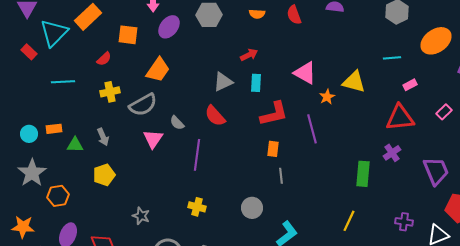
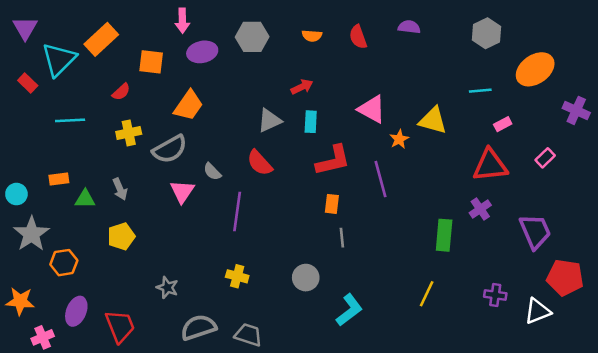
purple ellipse: (169, 27) -> (202, 52), turned 40
cyan circle: (29, 134) -> (16, 194), moved

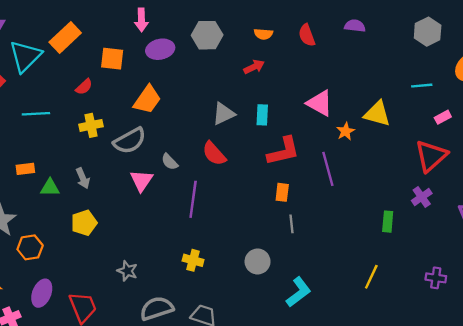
red arrow: (302, 87) -> (254, 67), moved
red triangle: (490, 165) -> (431, 156), turned -36
green rectangle: (444, 235) -> (388, 222), size x0.7

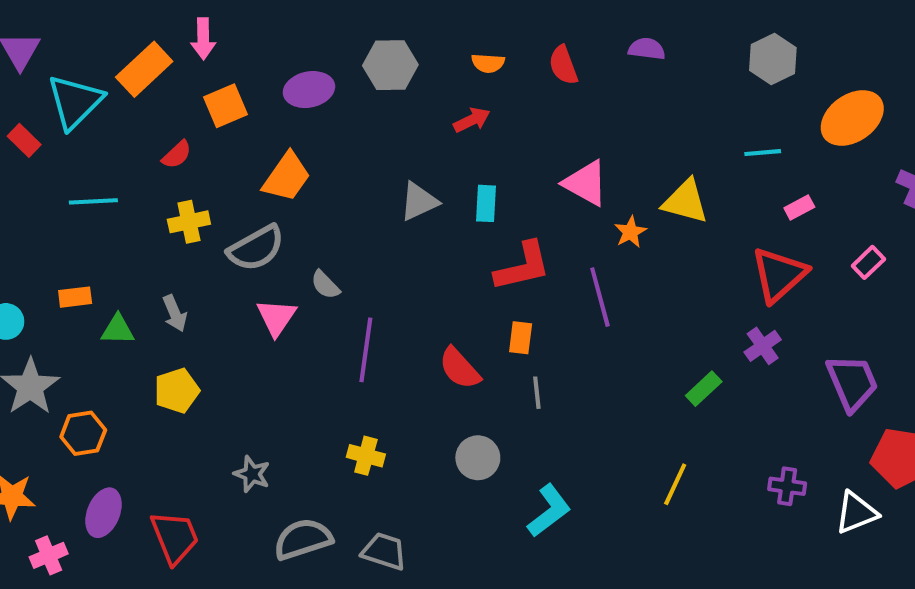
pink arrow: (141, 20) -> (203, 39), moved
orange square: (112, 59) -> (226, 106), turned -30
red semicircle: (214, 154) -> (460, 368), moved
green rectangle: (388, 222) -> (704, 389), turned 42

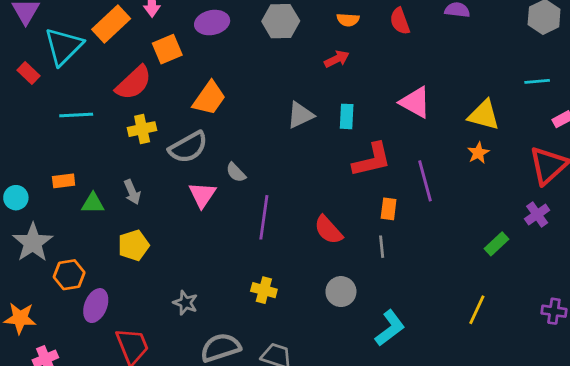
purple ellipse: (309, 90) -> (212, 23), moved
red semicircle: (177, 155) -> (134, 83), size x1.8
orange star: (630, 232) -> (478, 153), moved
orange rectangle: (521, 338) -> (389, 209), moved
purple ellipse: (103, 513) -> (96, 306), moved

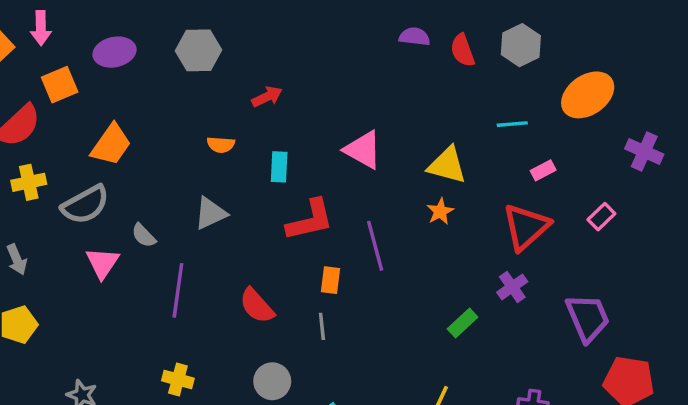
orange semicircle: (348, 20) -> (221, 145), moved
red semicircle: (400, 21) -> (463, 50), moved
gray triangle: (300, 115) -> (210, 213), moved

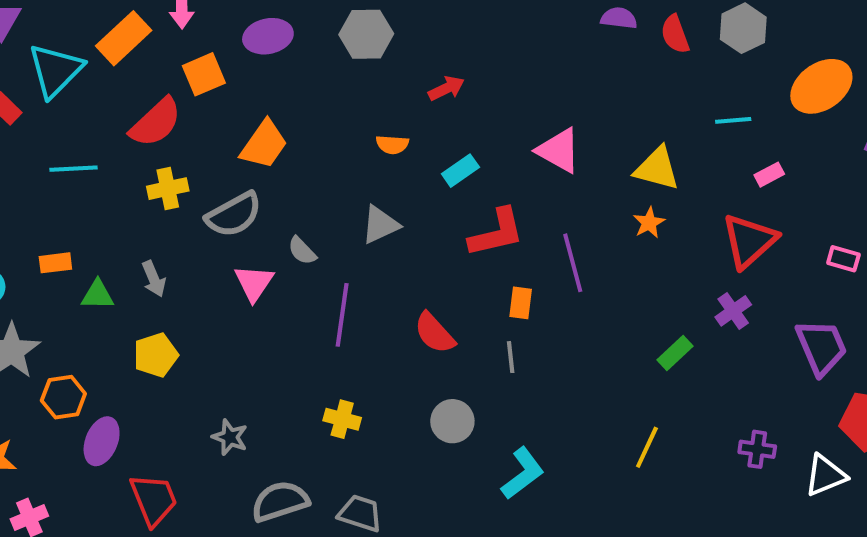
cyan rectangle: (279, 167) -> (460, 171), turned 52
pink rectangle: (601, 217) -> (843, 259), moved, turned 60

